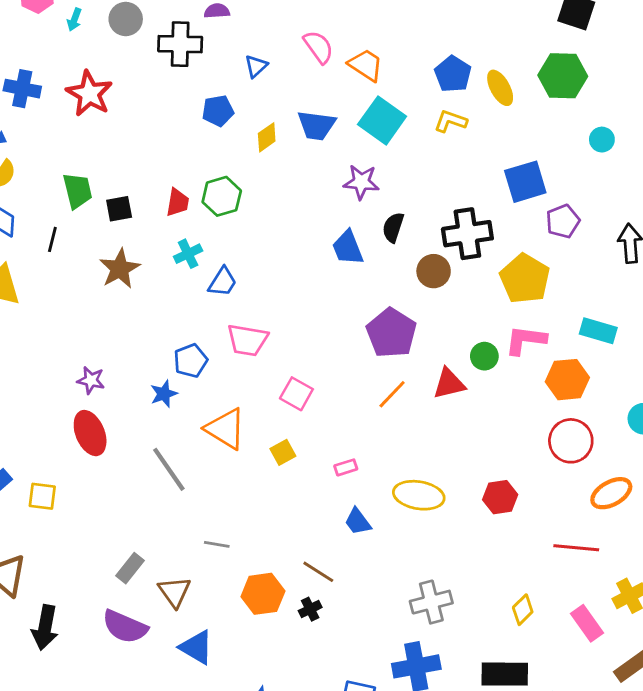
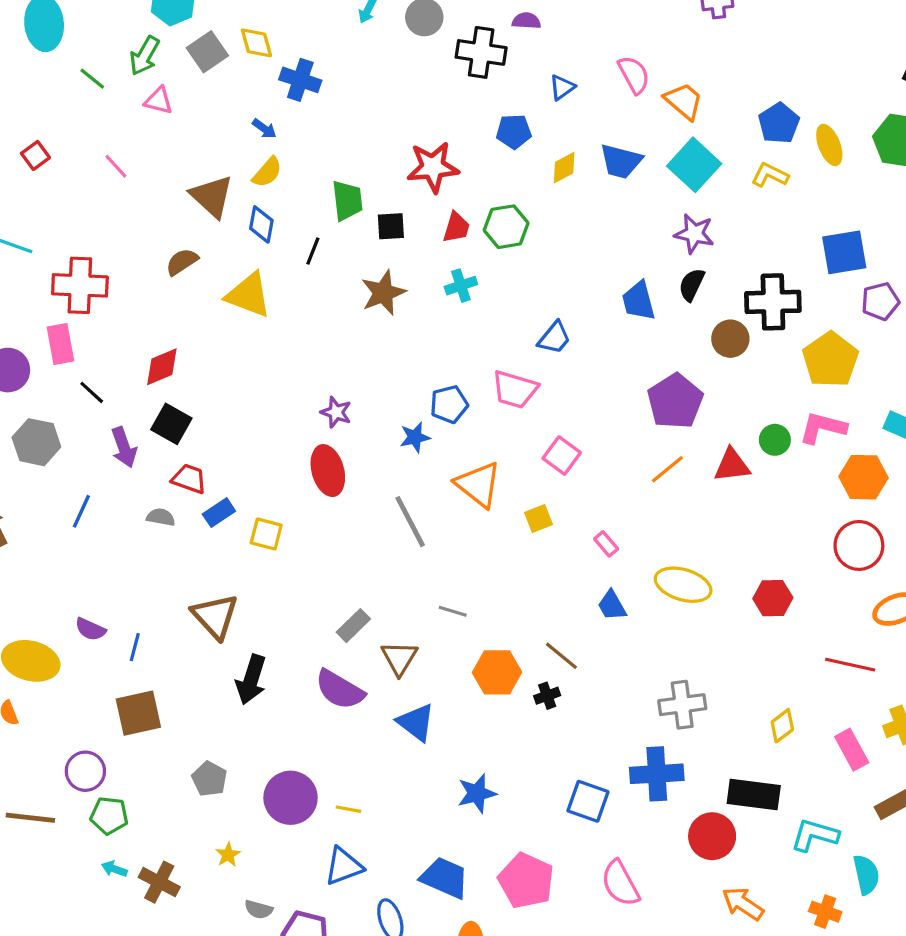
red star: (89, 94) -> (433, 167), moved, turned 30
purple star: (361, 182) -> (694, 234), moved
blue trapezoid: (223, 282) -> (554, 338), moved
pink rectangle: (346, 467) -> (606, 544), turned 60

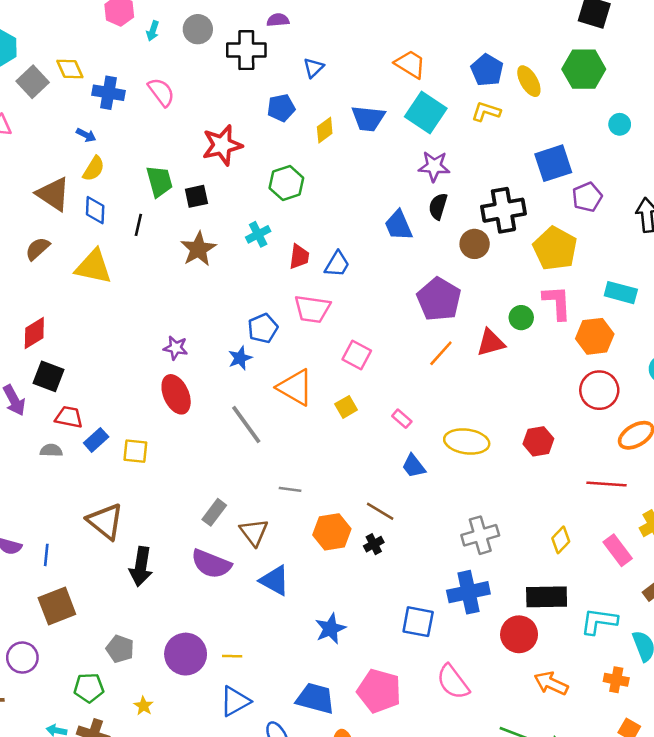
pink semicircle: (634, 75) -> (161, 92), moved
red trapezoid: (456, 227) -> (299, 257), moved
pink L-shape: (823, 428) -> (557, 302), turned 81
green pentagon: (109, 816) -> (89, 688), moved

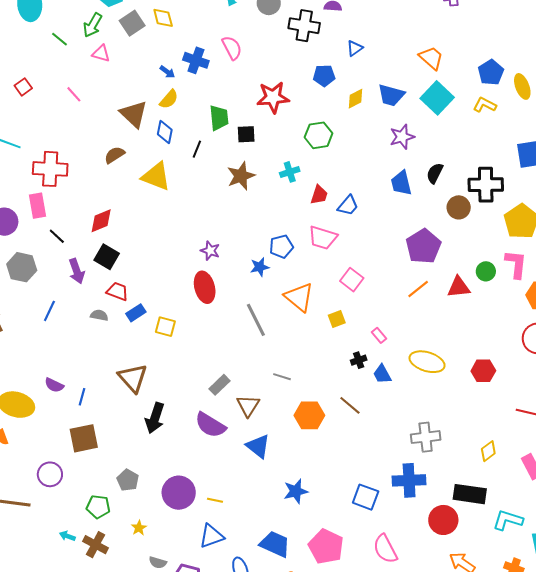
blue cross: (108, 93) -> (196, 60), moved
purple star: (434, 166) -> (402, 137), moved, turned -30
black cross: (374, 544) -> (359, 360), moved

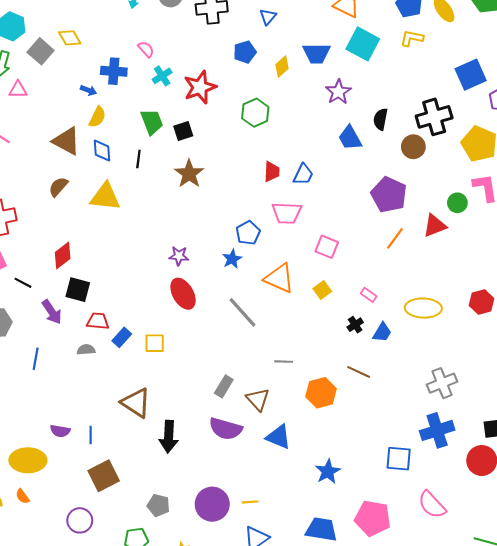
pink semicircle: (232, 48) -> (146, 49), size x0.7
cyan cross: (290, 172) -> (162, 76), moved
blue trapezoid: (382, 374) -> (382, 332), turned -105

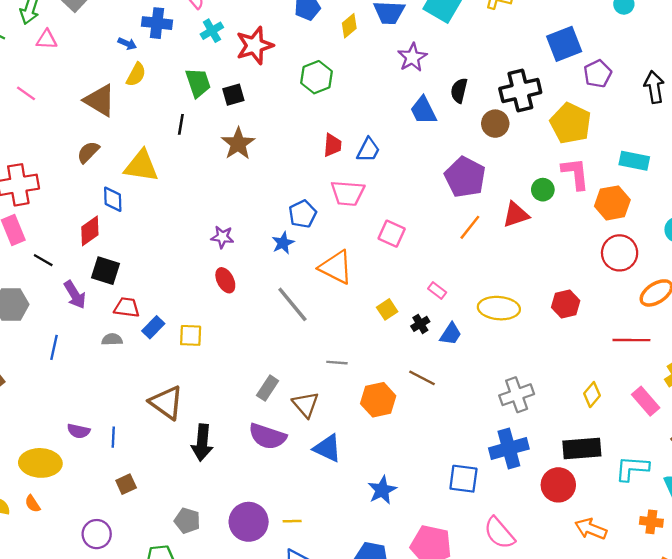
blue diamond: (102, 151) -> (113, 199), moved
yellow square: (322, 290) -> (387, 309), moved
red ellipse: (183, 294) -> (225, 280), size x0.7
brown square: (104, 476) -> (126, 484), size x0.6

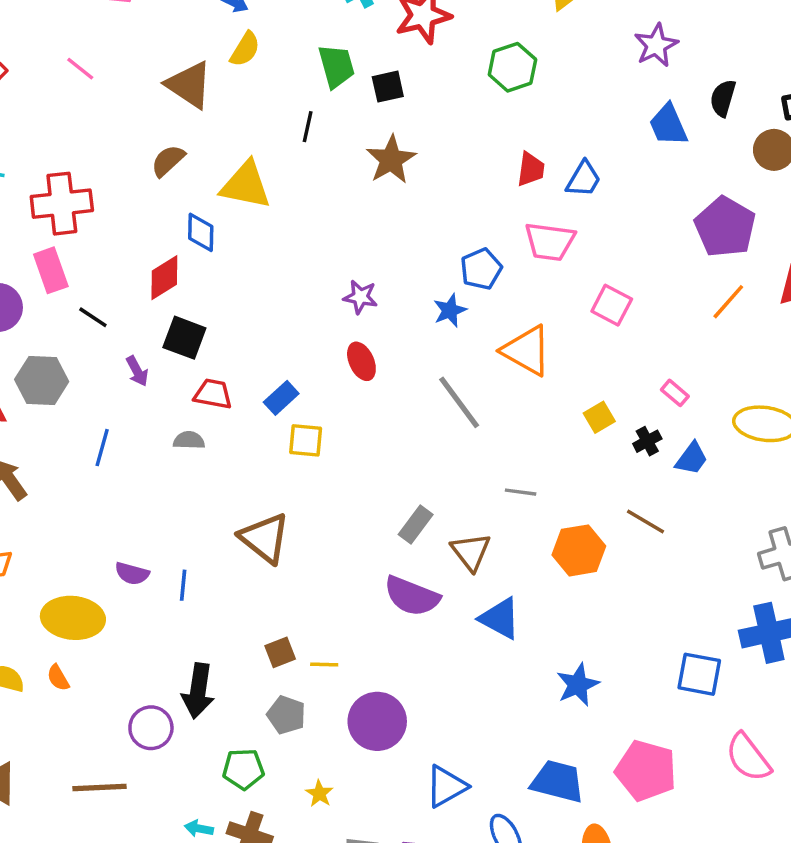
purple arrow: (75, 295) -> (137, 371), size x0.7
blue rectangle: (153, 327) -> (281, 398), moved
black arrow: (202, 443) -> (198, 691), moved
brown square: (126, 484) -> (280, 652), moved
yellow line: (292, 521) -> (324, 664), moved

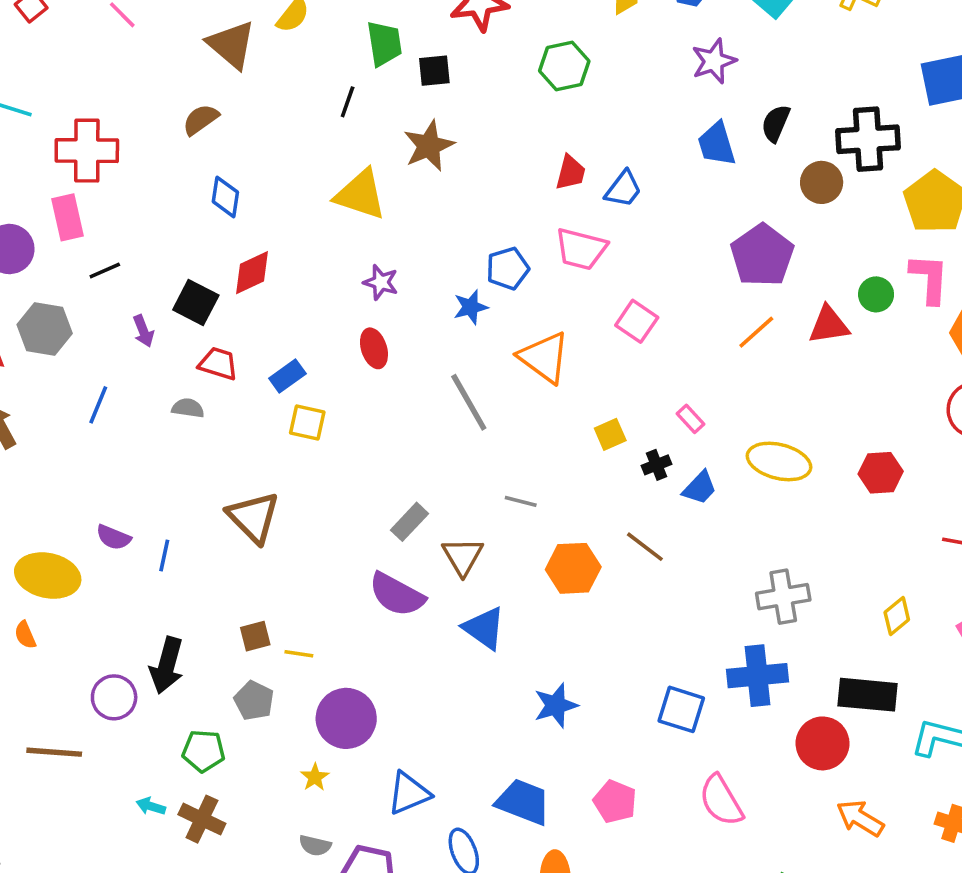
yellow triangle: (246, 185) -> (360, 194), moved
red diamond: (164, 278) -> (252, 273), moved
black line: (93, 317) -> (105, 271), turned -64
pink pentagon: (646, 771) -> (615, 802), size x0.7
yellow star: (319, 794) -> (315, 777), moved

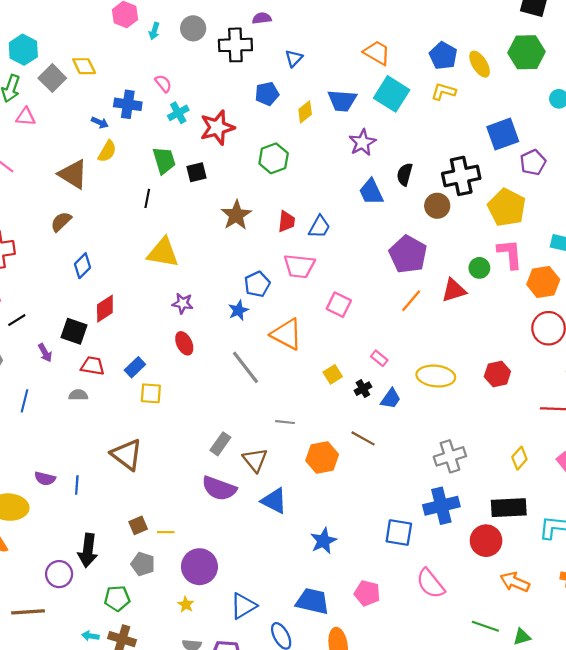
brown star: (429, 146) -> (236, 215), moved
blue diamond: (225, 197) -> (82, 266), turned 45

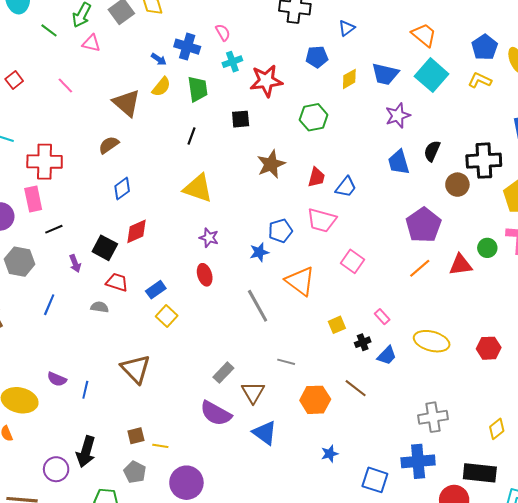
green trapezoid: (164, 160) -> (198, 89), moved
yellow square: (151, 393) -> (167, 316), turned 30
blue star: (323, 541) -> (330, 454), moved, size x0.7

